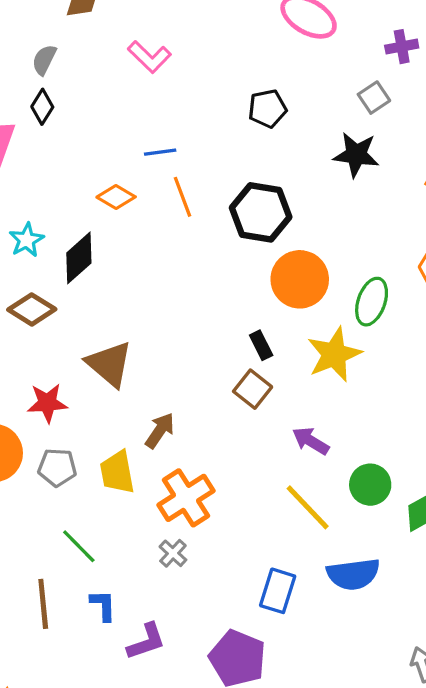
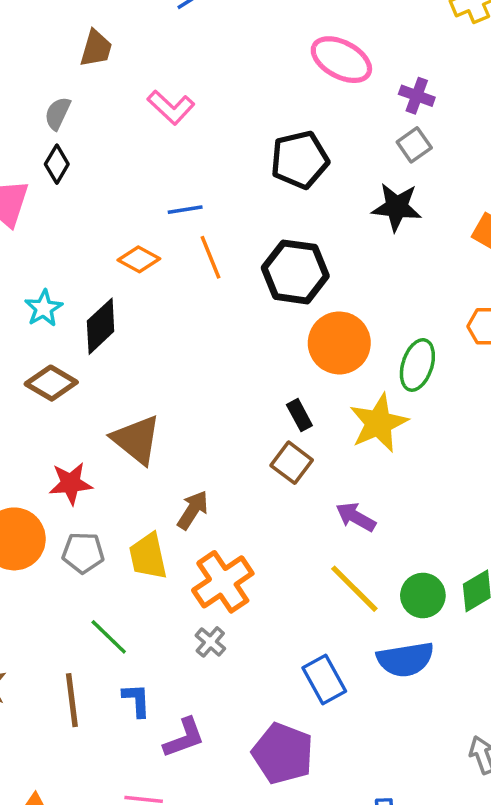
purple cross: (402, 47) -> (417, 96), moved, turned 32
black pentagon: (267, 109) -> (300, 160), size x1.4
green circle: (370, 485) -> (423, 595), moved
blue rectangle: (278, 591) -> (324, 680), turned -45

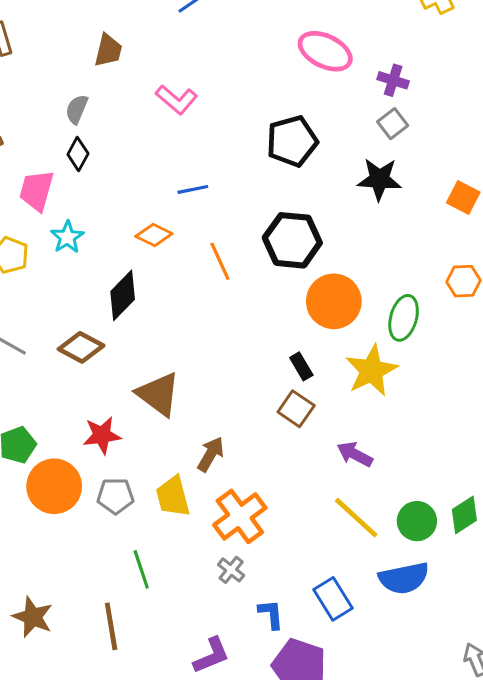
orange line: (210, 257) -> (220, 261), moved
cyan star: (44, 308) -> (67, 237), moved
green line: (109, 637) -> (141, 569), turned 30
blue L-shape: (137, 700) -> (271, 614), moved

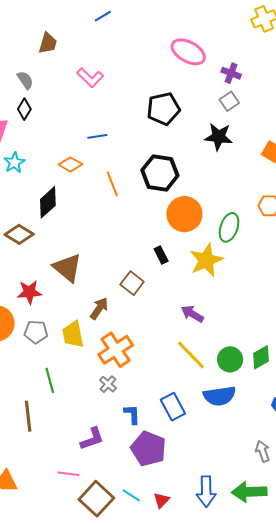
gray semicircle: (77, 109) -> (25, 80), turned 120
brown square: (296, 409) -> (132, 283), moved

